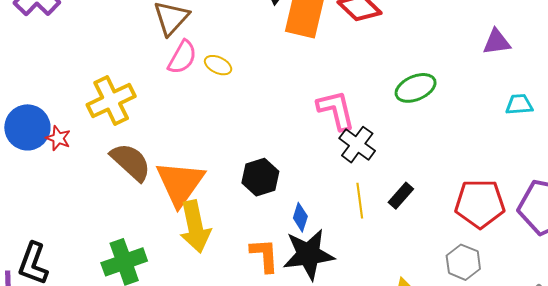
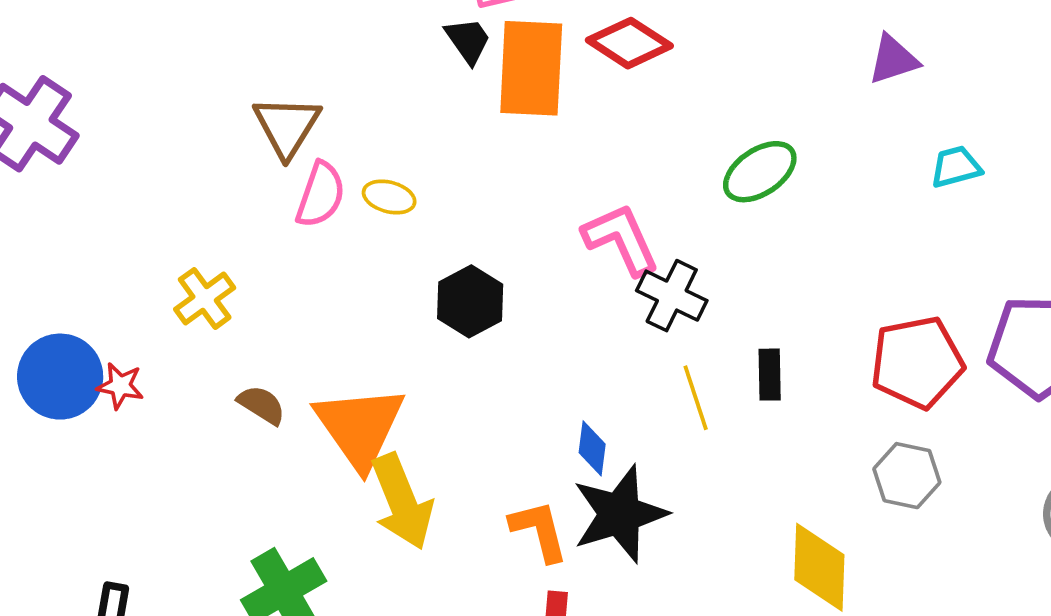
yellow cross: (111, 101) -> (205, 298), size x0.7
brown semicircle: (131, 162) -> (261, 405), size x0.6
black hexagon: (260, 177) -> (470, 301), moved
black rectangle: (401, 196) -> (770, 375), turned -32

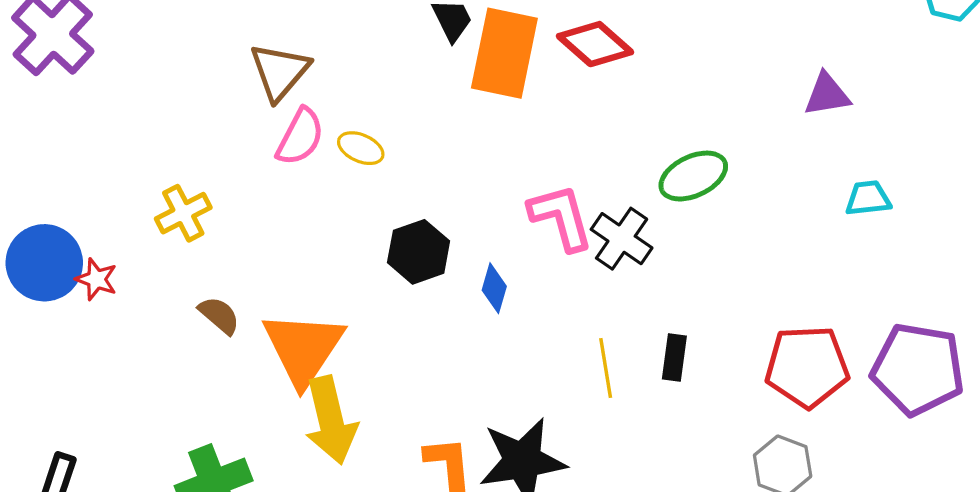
black cross: (672, 296) -> (622, 239), moved
blue diamond: (592, 448) -> (494, 288), moved

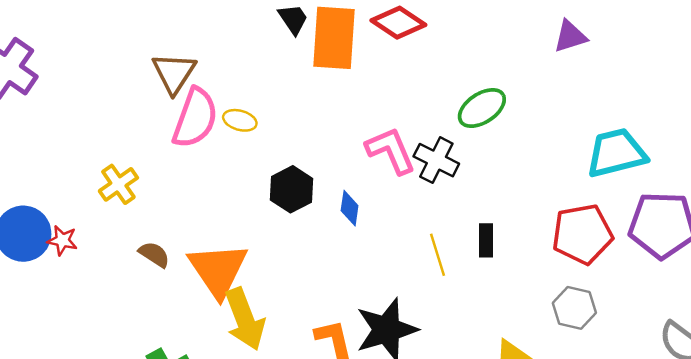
pink semicircle: (300, 137) -> (195, 118), size x1.4
cyan trapezoid: (868, 198) -> (616, 153), moved, size x1.8

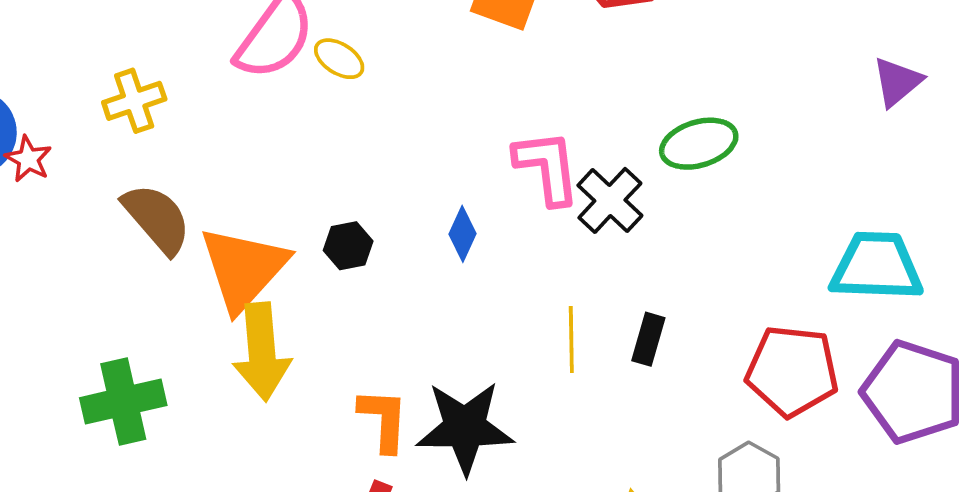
purple triangle: (570, 36) -> (897, 82), moved, turned -39
black hexagon: (292, 189) -> (348, 246), moved, size x0.7
brown semicircle: (154, 254) -> (157, 219), size x1.6

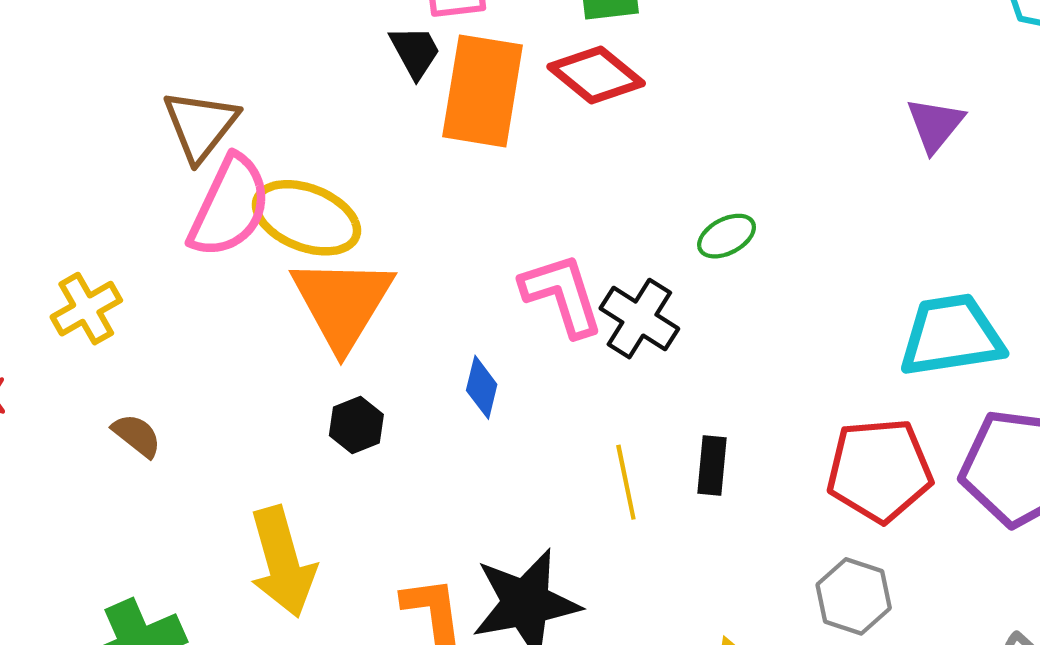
yellow ellipse: (339, 59) -> (306, 218), size x1.8
green ellipse: (699, 144) -> (727, 236), size x0.7
brown semicircle: (157, 219) -> (137, 435), size x0.6
orange triangle: (244, 268) -> (342, 303), moved

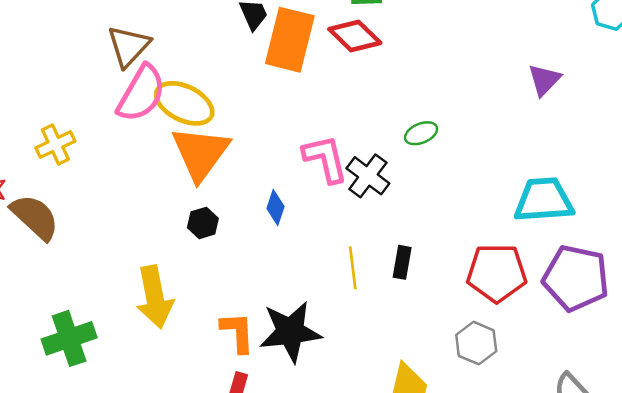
brown semicircle: (137, 435) -> (35, 217), moved, size x1.8

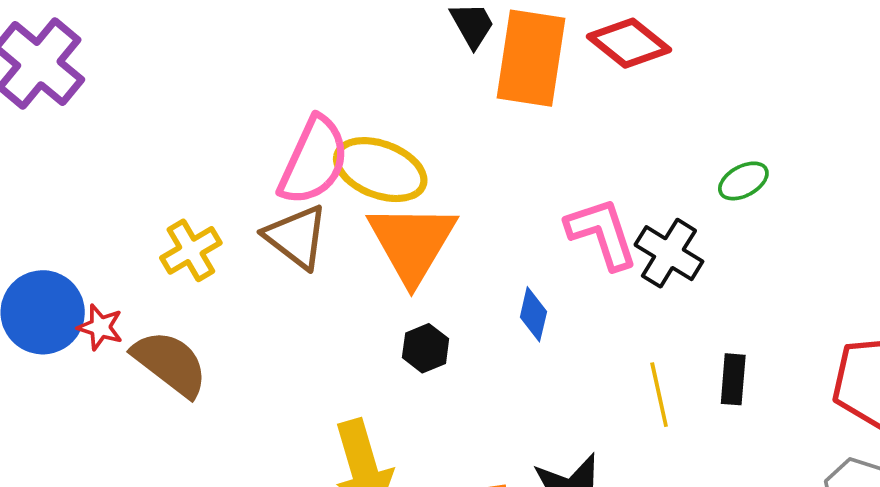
brown triangle: (129, 46) -> (296, 237), moved, turned -30

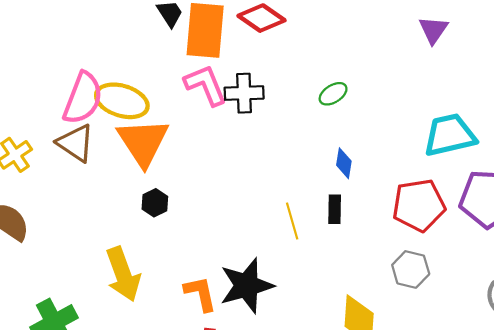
pink L-shape: (602, 233) -> (206, 85), moved
black cross: (669, 253) -> (244, 93), moved, turned -30
blue diamond: (533, 314) -> (344, 163), moved

